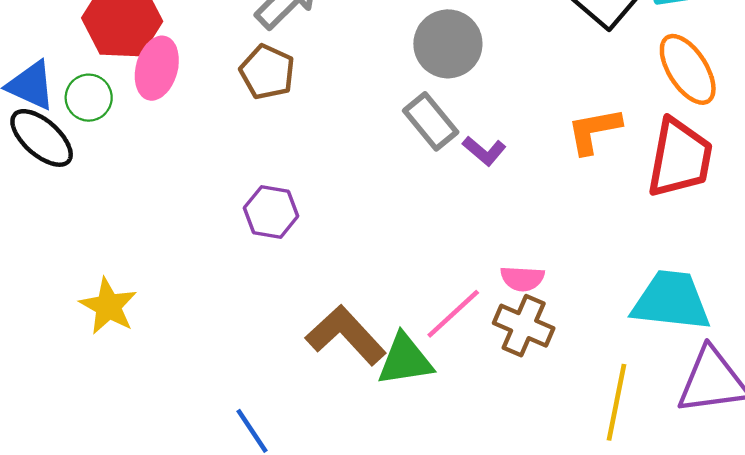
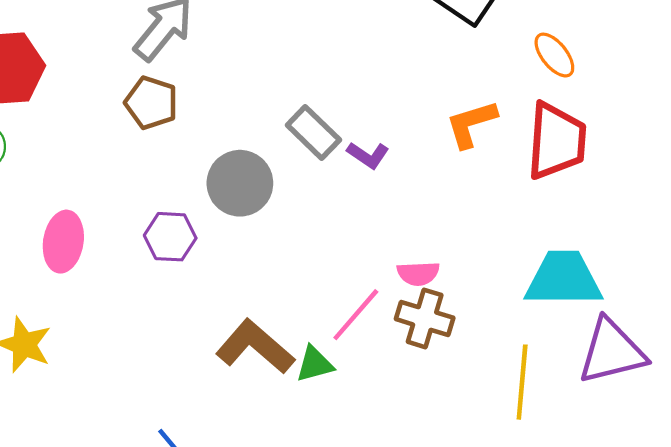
gray circle: (448, 44) -> (240, 183), moved
pink ellipse: (157, 68) -> (63, 242), moved
orange ellipse: (688, 69) -> (554, 55), size x0.7
green triangle: (405, 360) -> (315, 364), size x0.7

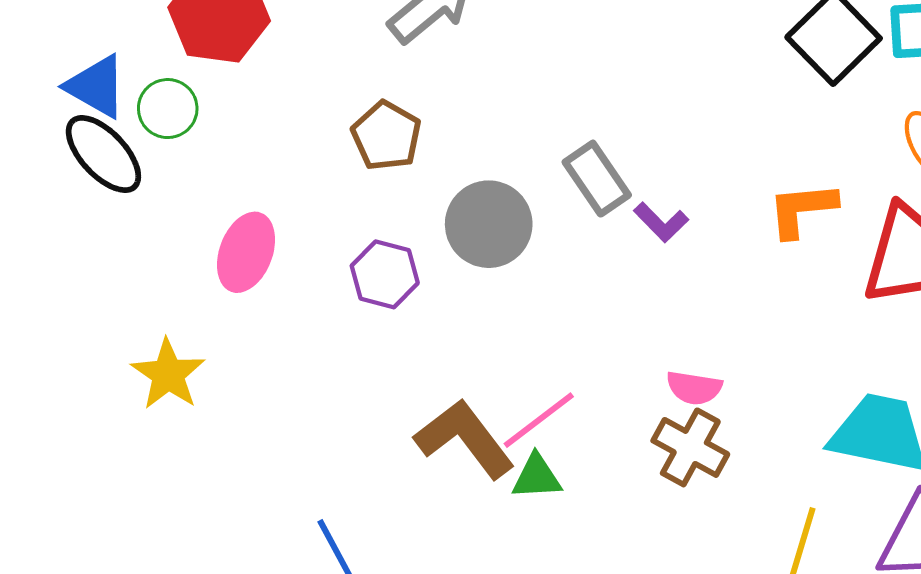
brown pentagon: (151, 103) -> (386, 136), moved
pink line: (356, 315) -> (539, 420), moved

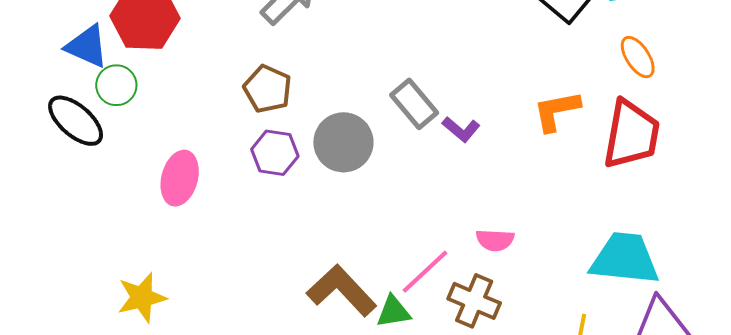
blue triangle: (96, 86) -> (87, 46), moved
purple hexagon: (385, 274) -> (275, 153), moved
yellow star: (168, 374) -> (142, 297), moved, turned 30
pink line: (539, 420) -> (425, 272), moved
brown cross: (690, 447) -> (474, 301), moved

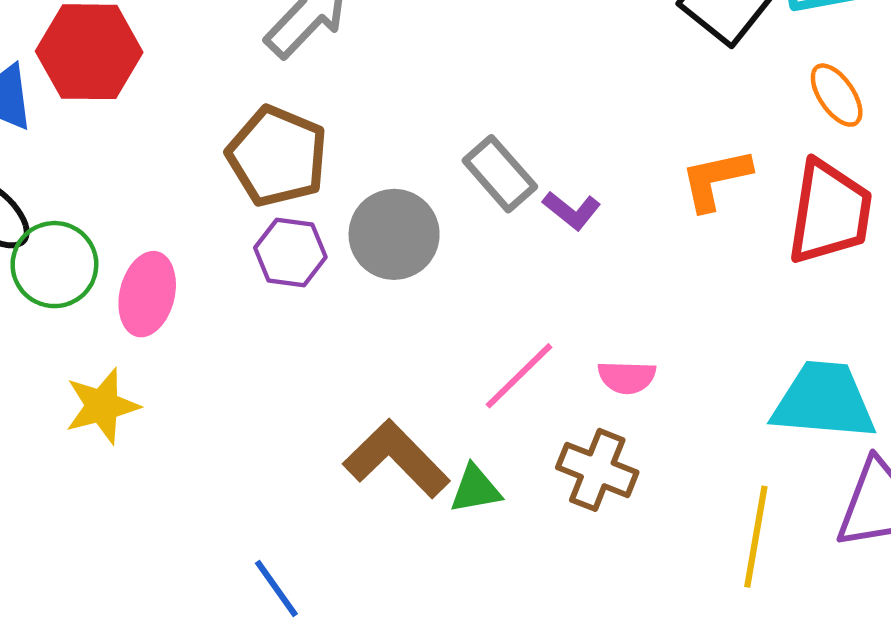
green circle: (116, 85) -> (54, 265), moved, size x1.4
brown pentagon: (268, 89) -> (277, 156), size x1.4
pink line: (425, 272) -> (519, 376), moved
yellow star: (142, 297) -> (102, 406), moved

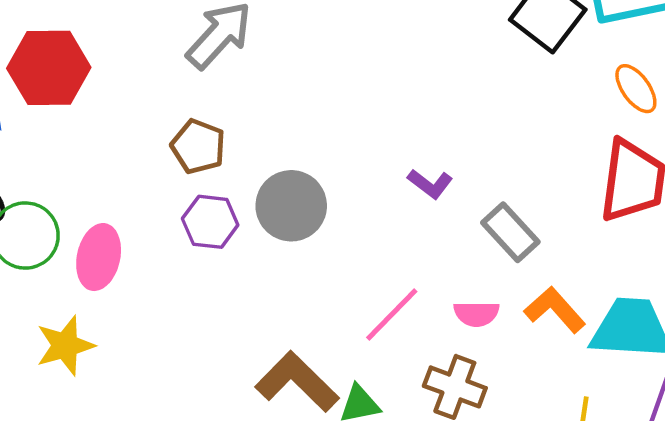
brown pentagon: (277, 156) -> (198, 146), size x0.7
gray rectangle: (500, 174) -> (510, 232), moved
orange L-shape: (716, 179) -> (555, 310), moved, turned 62

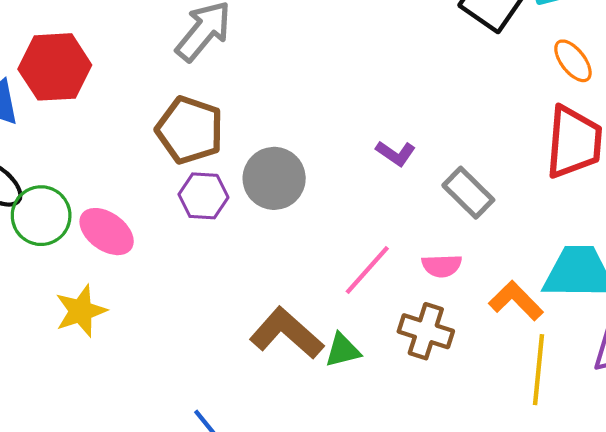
brown pentagon: (198, 146) -> (190, 130), size x1.4
pink ellipse: (99, 257) -> (107, 232), turned -64
orange L-shape: (555, 310) -> (516, 301), moved

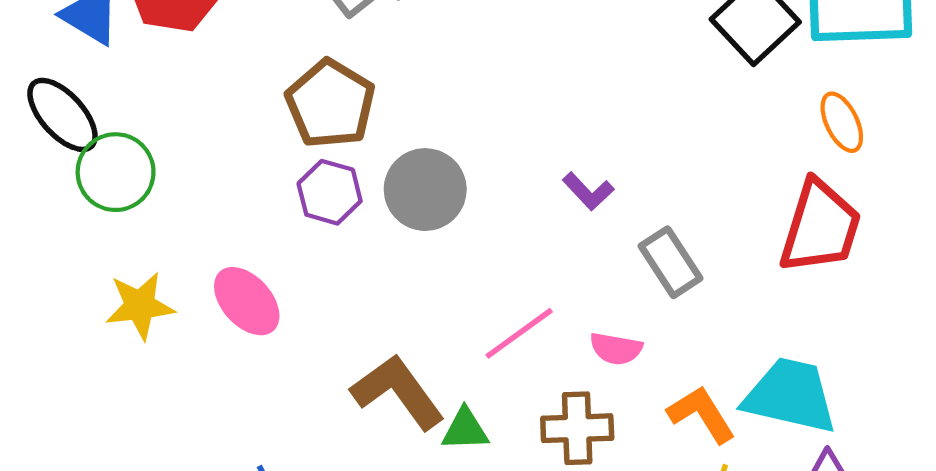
pink ellipse: (107, 232) -> (247, 301), moved
brown cross: (426, 331) -> (577, 428), turned -32

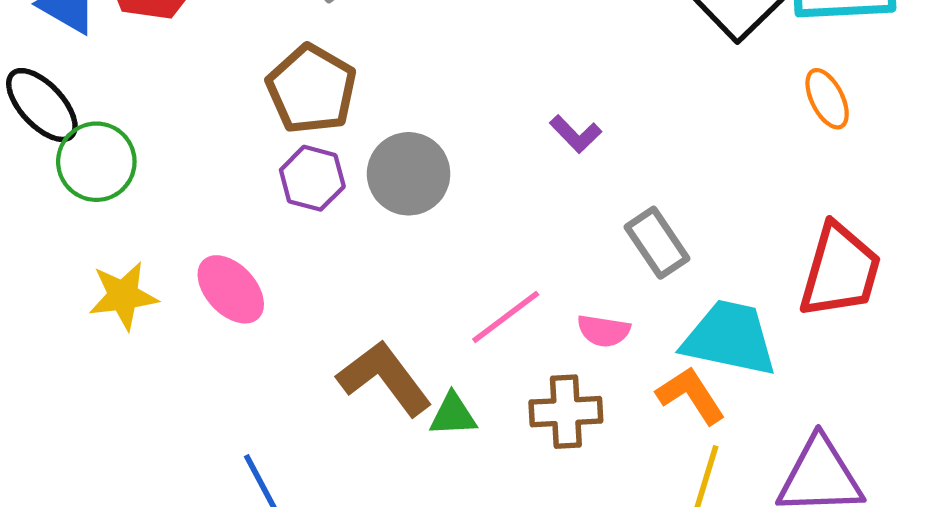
purple L-shape: (588, 191) -> (576, 134), moved
red trapezoid: (820, 227) -> (840, 271), moved
cyan trapezoid: (790, 396) -> (730, 338), moved

